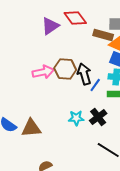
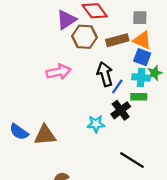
brown rectangle: (103, 35) -> (117, 40), moved, turned -30
brown hexagon: (65, 69) -> (85, 37), moved
black cross: (98, 117) -> (121, 110), moved

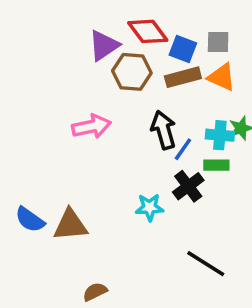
blue square: (142, 57) -> (183, 49), moved

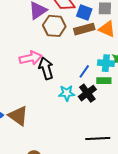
black arrow: (164, 130) -> (46, 68), moved
cyan star: (149, 207) -> (67, 93), moved
brown triangle: (70, 225) -> (18, 116), turned 40
black line: (206, 264) -> (98, 139), turned -35

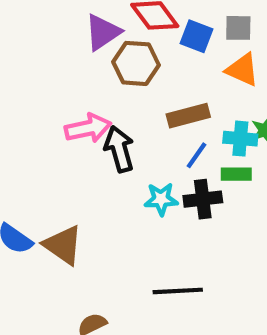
brown rectangle: (84, 29) -> (188, 116), moved
black cross: (87, 93) -> (203, 199), turned 30
black line: (98, 139) -> (178, 291), moved

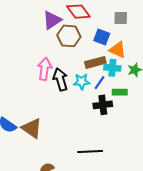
blue square: (197, 36) -> (102, 37), moved
orange triangle: (242, 70) -> (118, 50), moved
pink arrow: (88, 128) -> (44, 69), turned -70
cyan cross: (240, 139) -> (112, 68), moved
cyan star: (161, 199) -> (82, 82), moved

